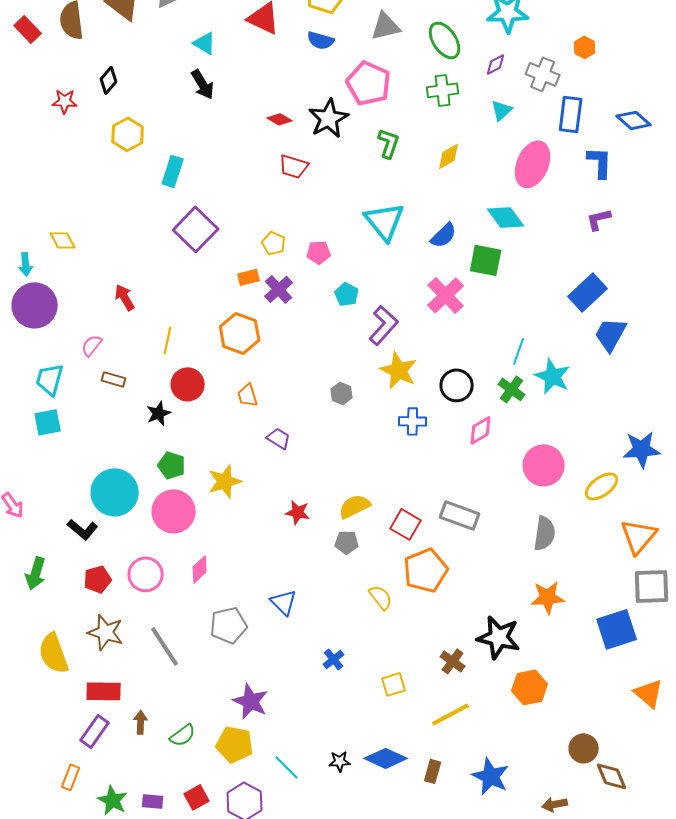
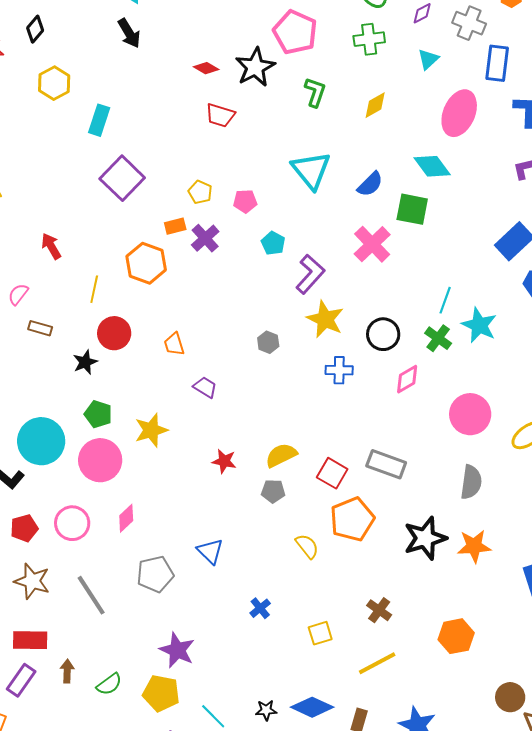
orange hexagon: (240, 333) -> (146, 263), moved
black star: (499, 637) -> (425, 538), moved, turned -30

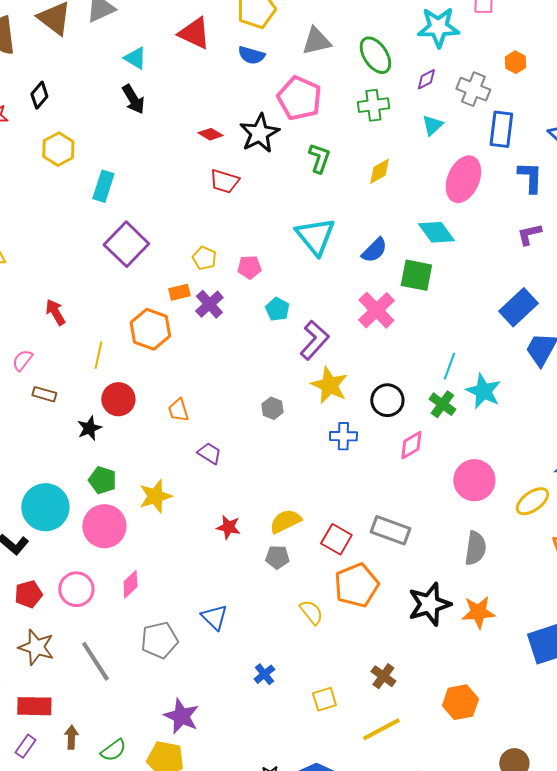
purple rectangle: (21, 680) -> (25, 746), size x0.7

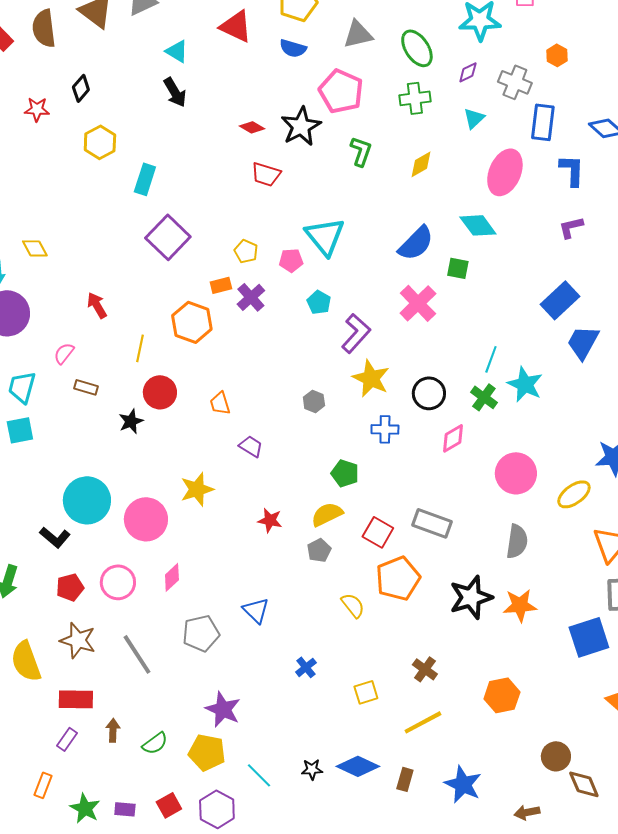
cyan triangle: (315, 236) -> (325, 236), moved
blue semicircle: (374, 250) -> (416, 243), size x1.4
green square: (416, 275) -> (458, 268), size x0.7
green pentagon: (102, 480) -> (345, 473), moved
gray pentagon: (277, 557) -> (319, 550), turned -30

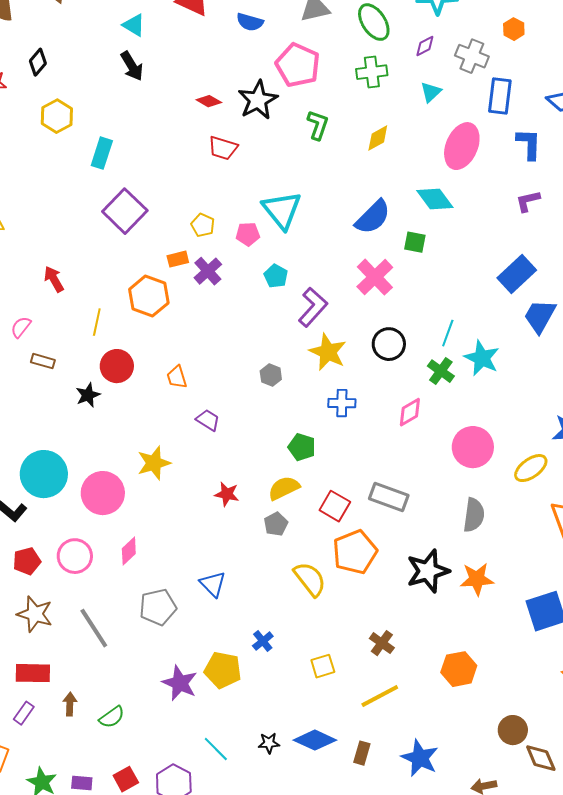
black circle: (429, 393) -> (389, 344), moved
yellow semicircle: (353, 605) -> (310, 579), size x1.4
yellow pentagon: (207, 752) -> (223, 670), moved

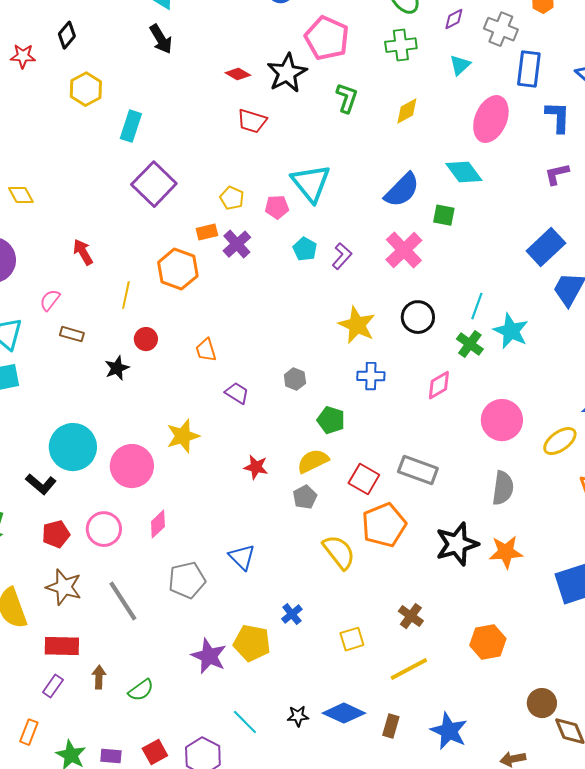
purple L-shape: (313, 307) -> (342, 256), moved, size x0.7
red circle: (117, 366) -> (146, 339), size x0.7
gray hexagon: (271, 375) -> (295, 379), moved

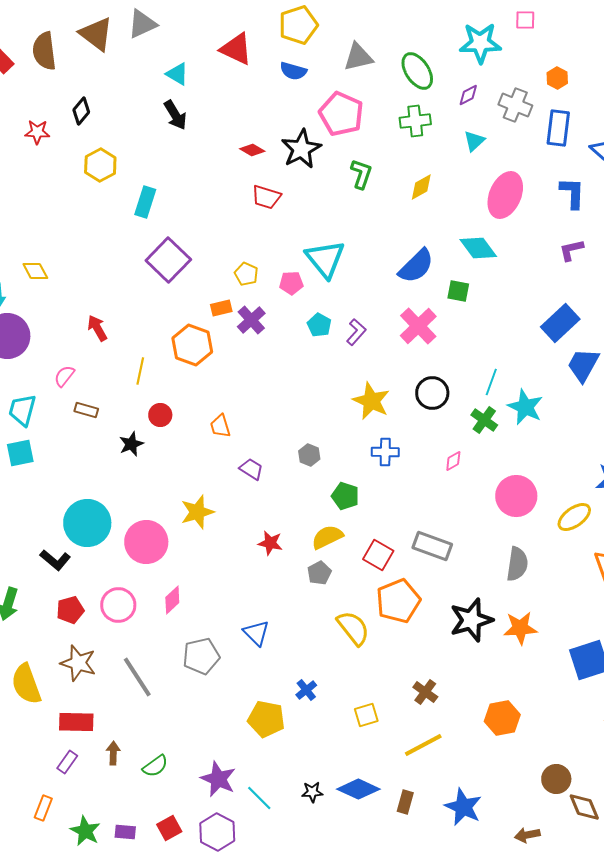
blue rectangle: (529, 69) -> (558, 128), moved
pink diamond: (439, 385) -> (453, 461), size x0.7
purple star: (209, 656) -> (218, 779), moved

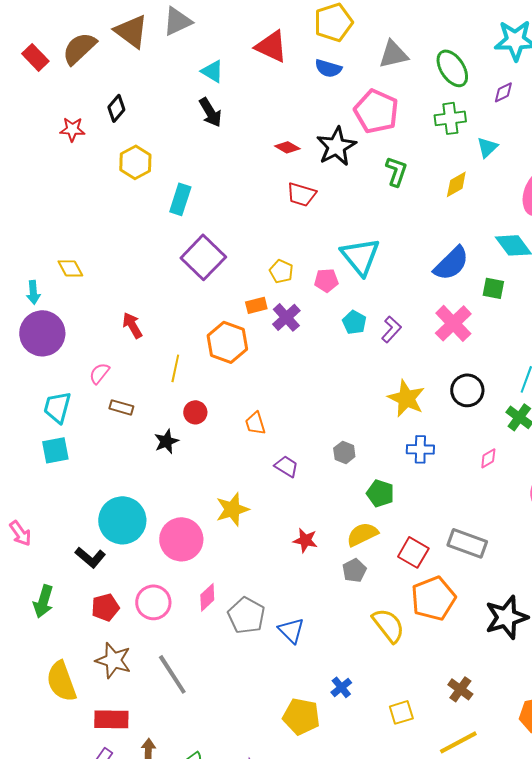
brown semicircle: (44, 51) -> (79, 48), turned 54
cyan triangle: (474, 141) -> (487, 147), moved
gray pentagon: (201, 656) -> (246, 615), moved, turned -30

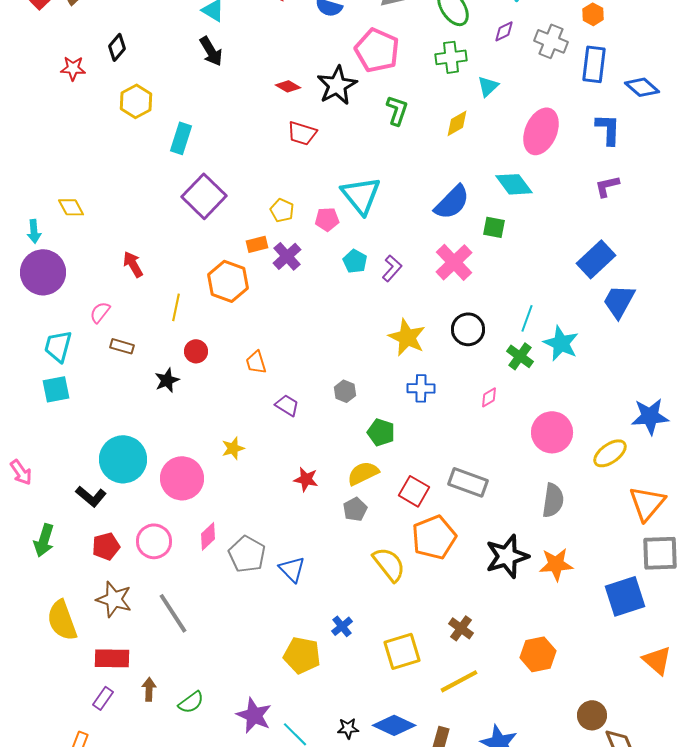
yellow star: (232, 509) -> (233, 448), size x0.7
yellow square: (401, 712) -> (402, 651), size x1.5

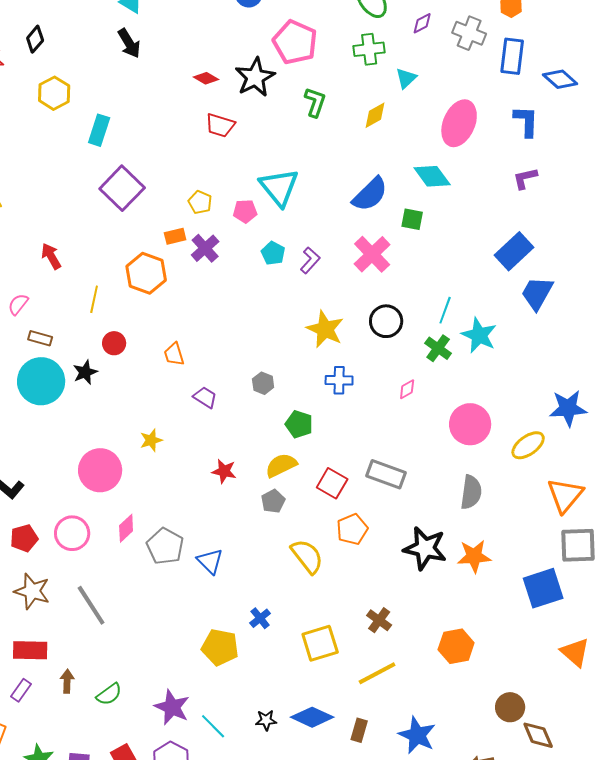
cyan circle: (123, 459) -> (41, 381), moved
orange pentagon: (434, 537) -> (352, 529), size x0.7
black star: (507, 556) -> (425, 548), turned 30

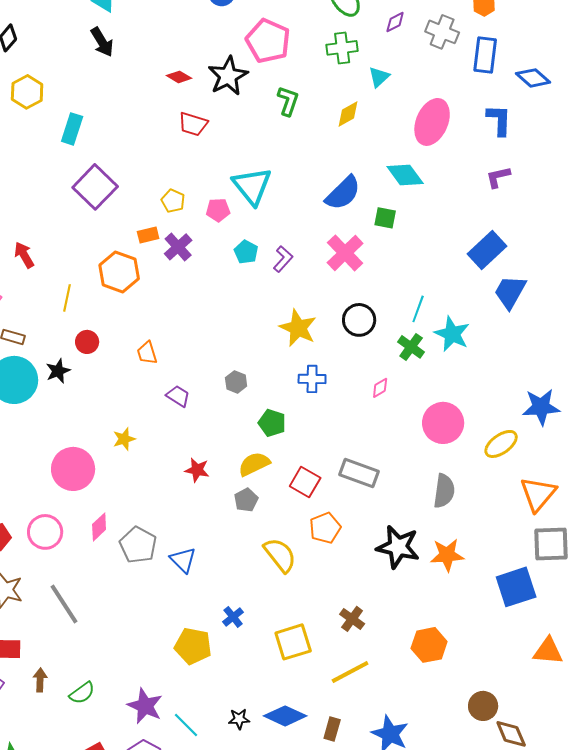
orange triangle: (575, 652) -> (548, 651), turned -36

